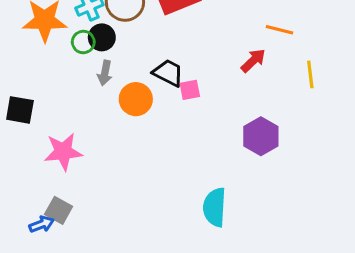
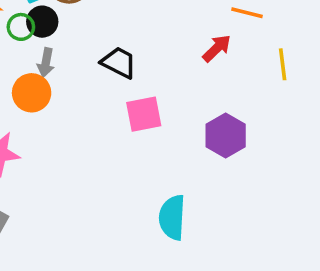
pink square: (190, 90) -> (144, 114), moved, size x1.5
orange circle: (136, 99) -> (32, 93), moved

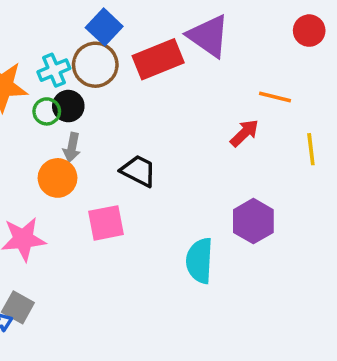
black trapezoid: (119, 63) -> (138, 171), moved
pink square: (144, 114) -> (106, 223), moved
cyan semicircle: (172, 217) -> (200, 261), moved

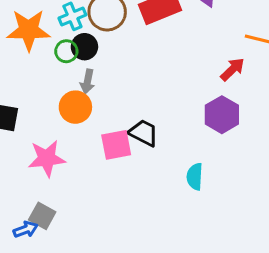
black trapezoid: (138, 171) -> (143, 133), moved
purple hexagon: (253, 221) -> (222, 115), moved
cyan semicircle: (200, 261) -> (195, 177), size x0.7

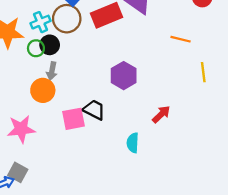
red arrow: (232, 69) -> (161, 114), moved
purple hexagon: (222, 115) -> (124, 76), moved

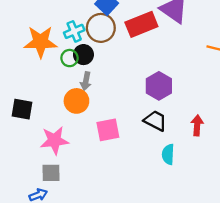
black trapezoid: (94, 110) -> (155, 121), moved
red arrow: (161, 114) -> (197, 125), turned -42
gray square: (18, 172) -> (51, 173), moved, turned -30

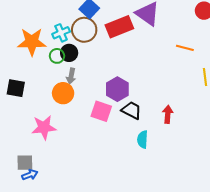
purple hexagon: (159, 86) -> (117, 89), moved
black square: (22, 109) -> (16, 88), moved
pink square: (108, 130) -> (101, 111), moved, turned 30
gray square: (51, 173) -> (25, 163), moved

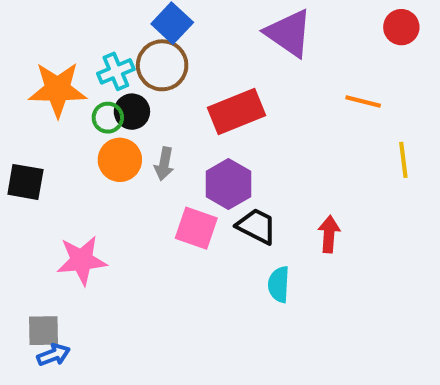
red rectangle: (119, 27) -> (236, 112), moved
gray arrow: (71, 76) -> (164, 164), moved
orange circle: (63, 93) -> (120, 160), moved

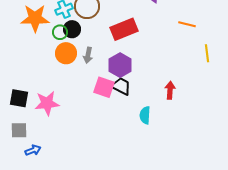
black square: (25, 182) -> (19, 98), moved
black trapezoid: (257, 226) -> (121, 86), moved
gray square: (43, 331) -> (19, 130), moved

